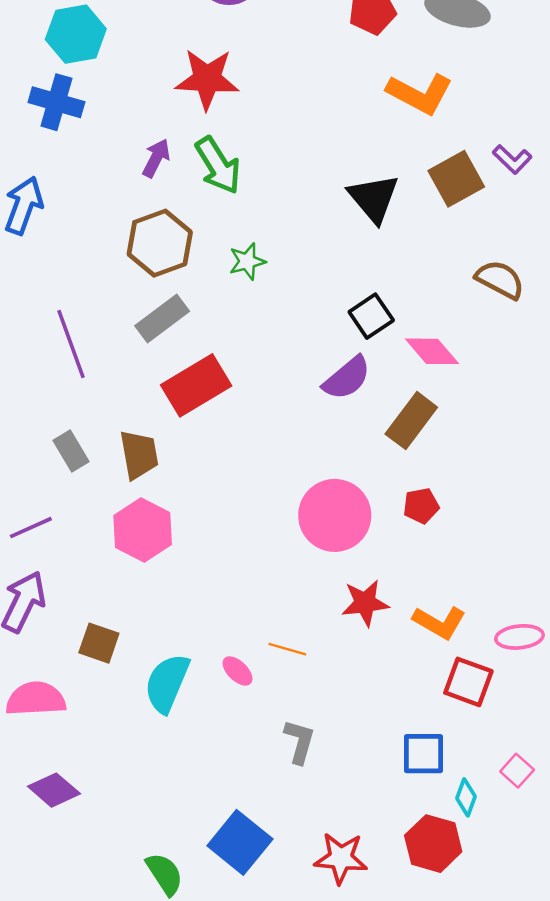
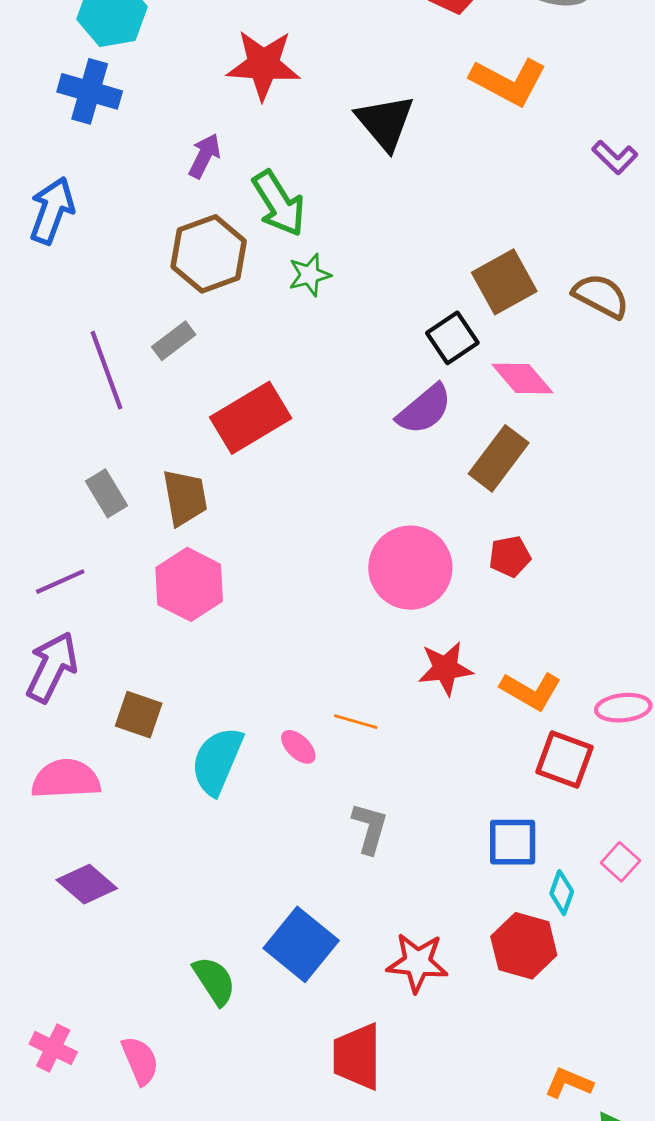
green arrow: (218, 165) -> (279, 203), moved
brown square: (456, 179) -> (504, 282), moved
black triangle: (374, 198) -> (385, 122), moved
gray rectangle: (162, 319) -> (174, 341), moved, size x0.7

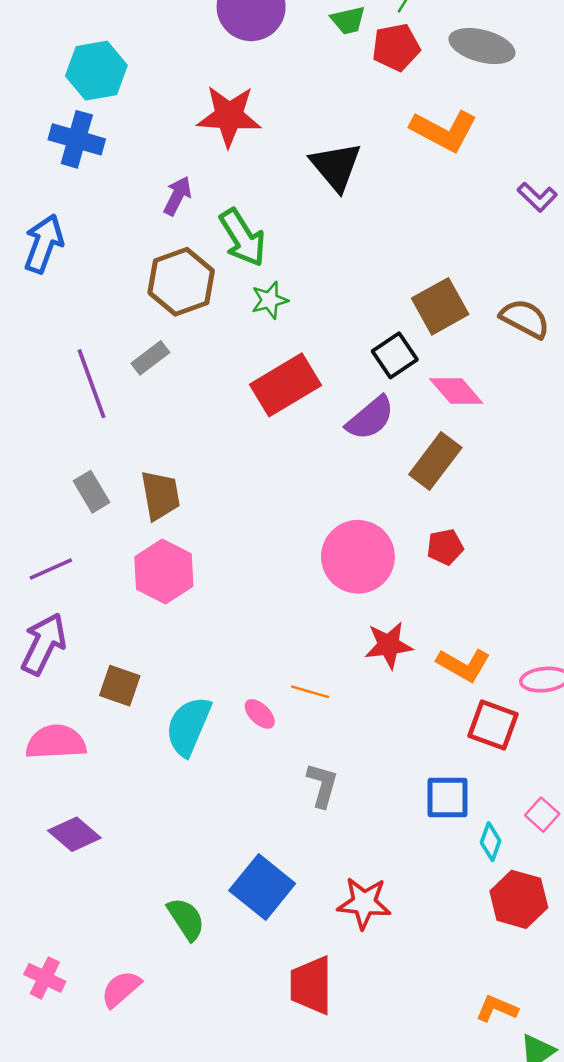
red rectangle: (251, 418) -> (285, 385), moved
red hexagon: (524, 946) -> (519, 899), moved
pink semicircle: (140, 1061) -> (121, 989), turned -108

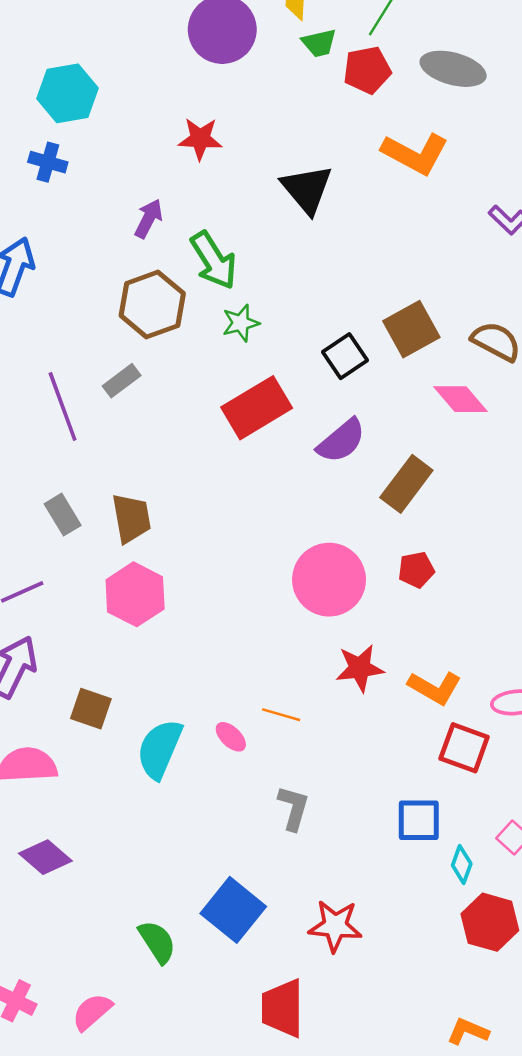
red star: (229, 116) -> (200, 139), size x0.7
blue cross: (77, 139) -> (48, 162), size x0.7
black square: (395, 355) -> (345, 356), moved
pink diamond: (456, 391) -> (460, 399), moved

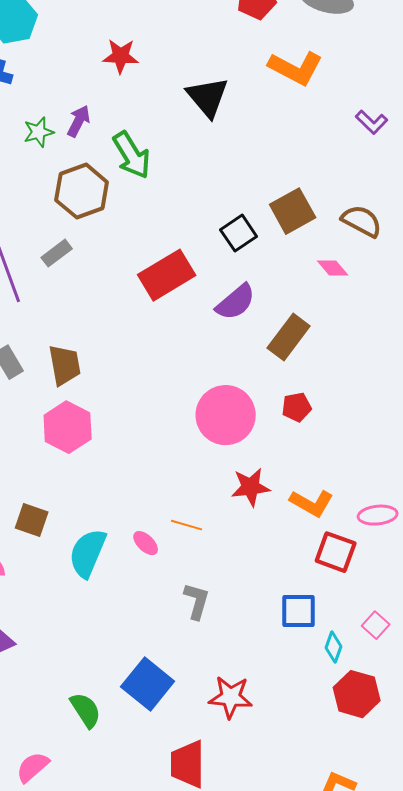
green star: (241, 323) -> (39, 132), moved
pink diamond: (460, 399) -> (333, 268), size x0.7

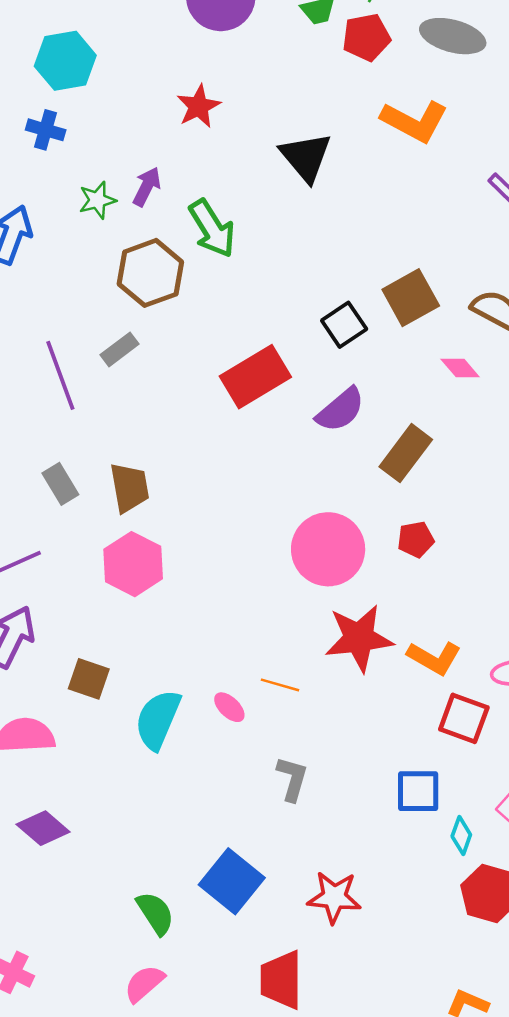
red star: (121, 56) -> (199, 106), turned -30
red star: (251, 487) -> (359, 638), size x1.4
pink semicircle: (33, 767) -> (144, 984), moved

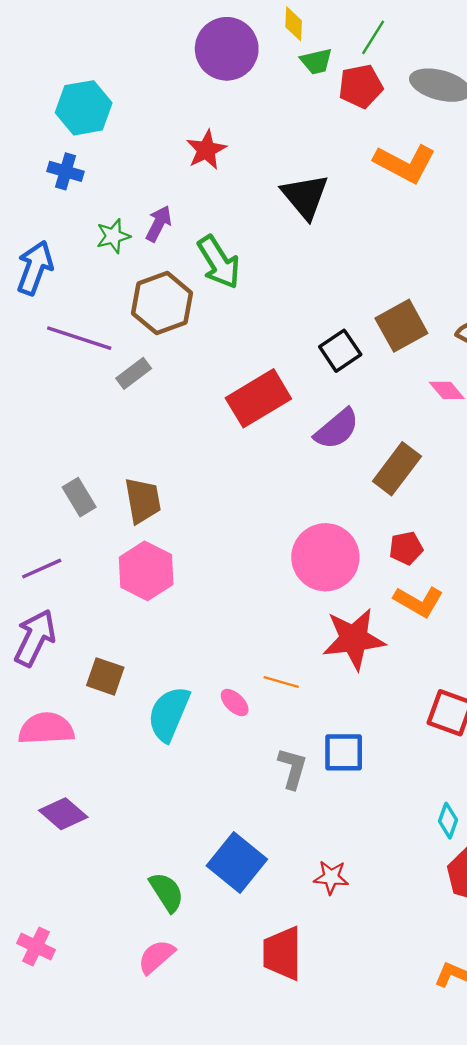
purple line: (60, 375) -> (79, 338), moved, turned -52
orange L-shape: (434, 658) -> (418, 602), moved
blue square: (418, 791) -> (344, 752), moved
red star: (334, 897) -> (331, 877), size x0.7

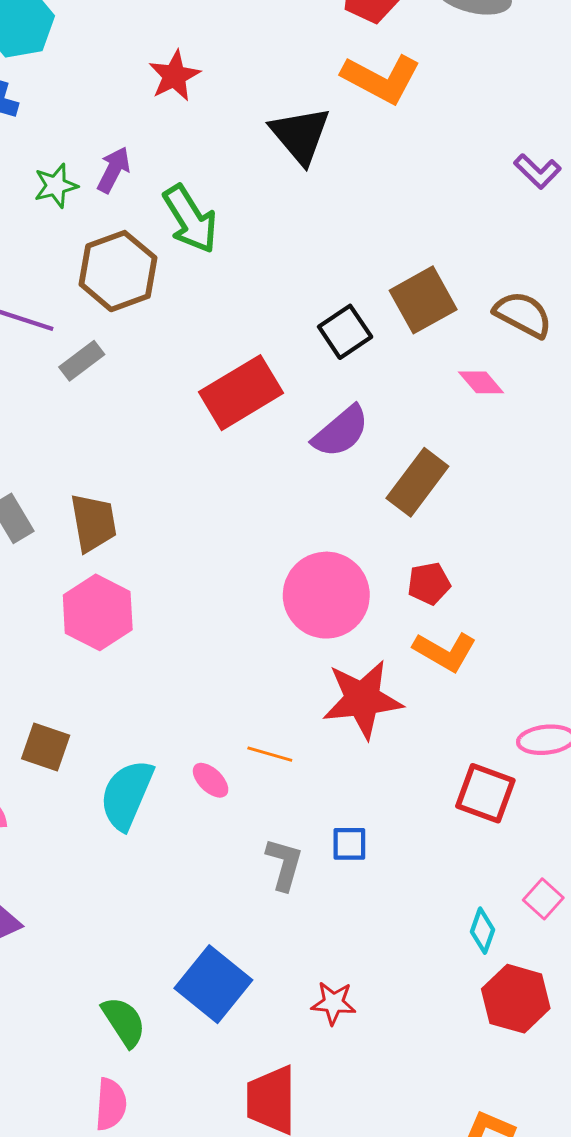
orange L-shape: (405, 163) -> (381, 79), moved
blue square: (344, 752) -> (349, 844), size x0.7
pink semicircle: (156, 957) -> (111, 1104), turned 135

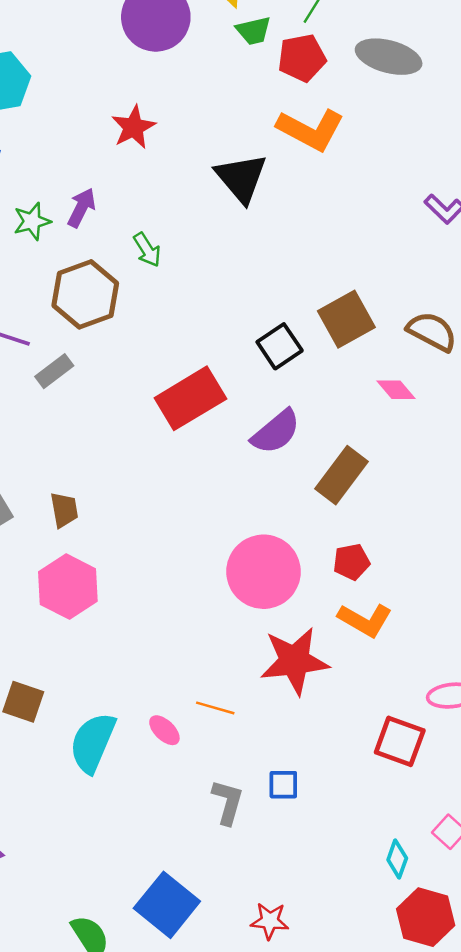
green arrow: (190, 219) -> (147, 250), size x0.6
brown trapezoid: (93, 523) -> (64, 510), size x0.7

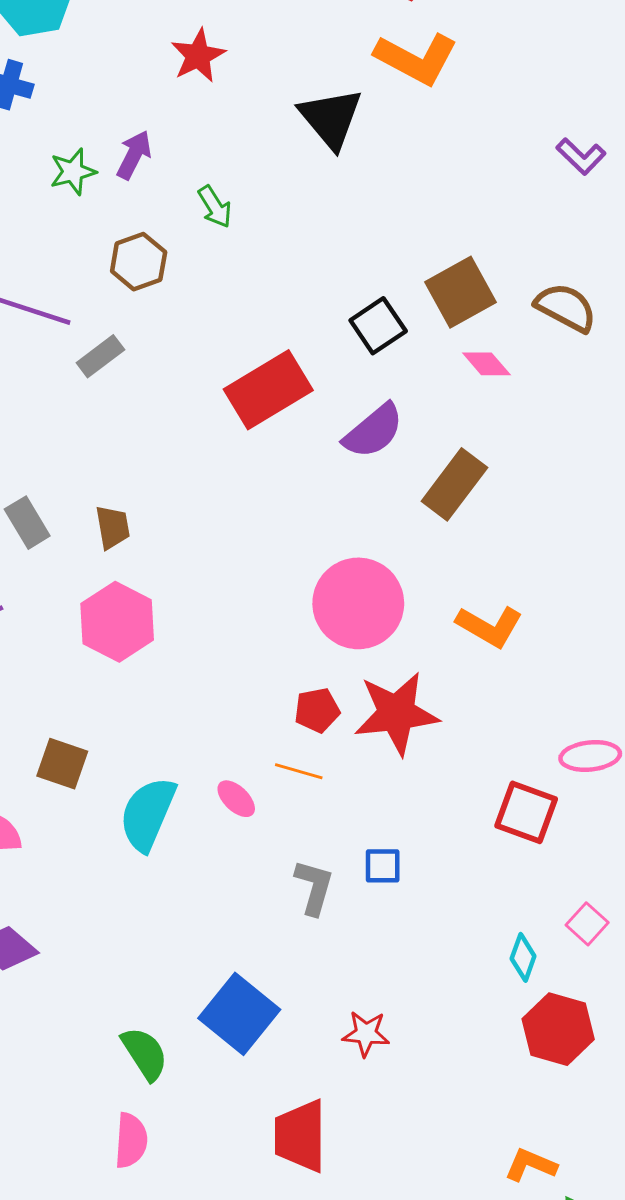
brown hexagon: (85, 294) -> (139, 262), size x0.7
pink diamond: (396, 390) -> (486, 364), moved
red pentagon: (351, 562) -> (317, 710), moved
orange L-shape: (365, 620) -> (489, 626), moved

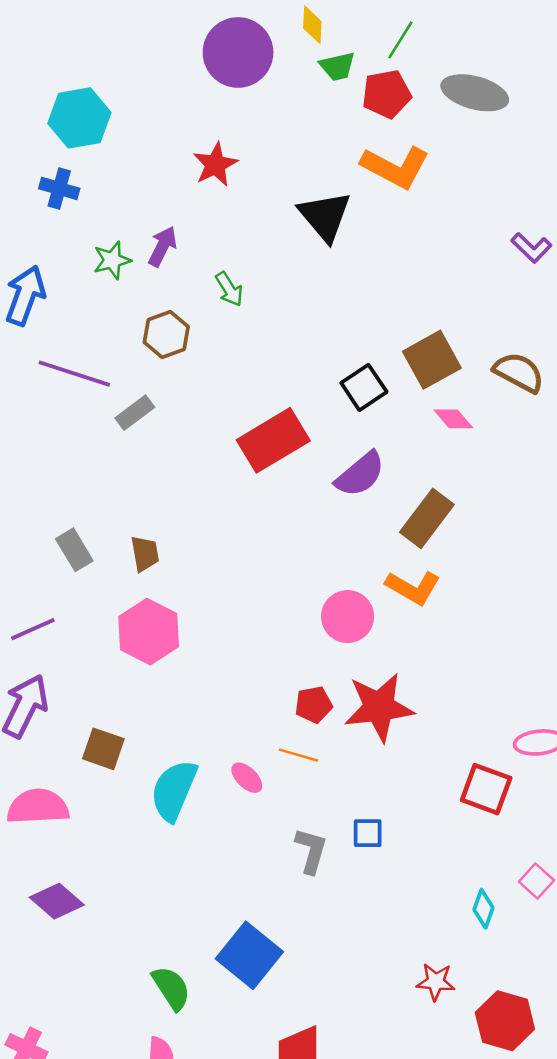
pink circle: (358, 603) -> (348, 617), size x0.7
orange L-shape: (489, 626) -> (413, 588), moved
red hexagon: (558, 1029) -> (505, 1021), moved
red star: (366, 1034) -> (436, 982), moved

